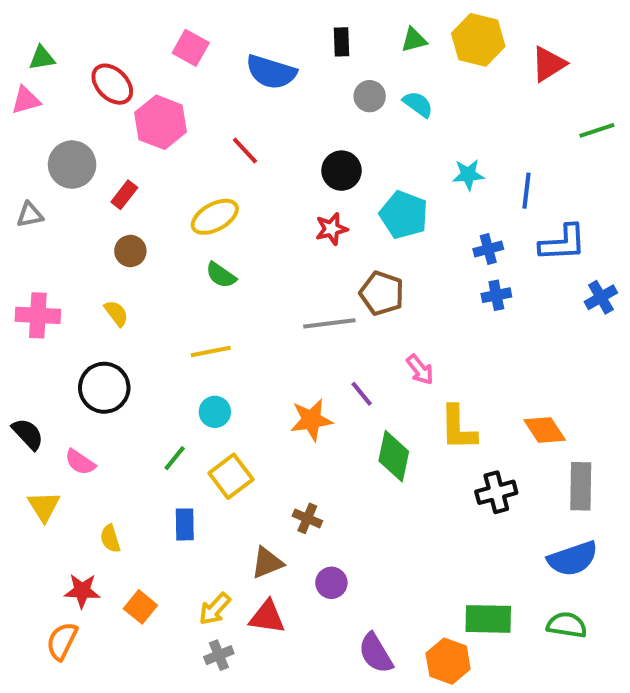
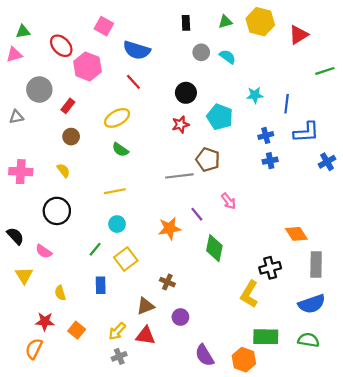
blue semicircle: (271, 72) -> (137, 50), moved
yellow L-shape: (458, 428) -> (249, 294), moved, turned 32

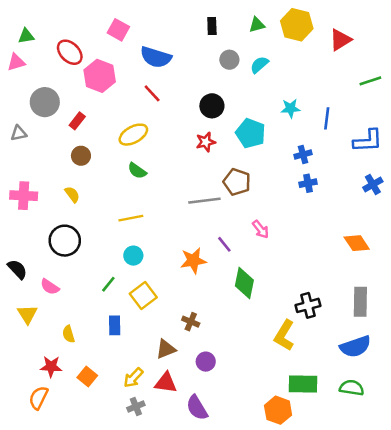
cyan semicircle: (227, 57) -> (259, 65), turned -77
blue L-shape: (306, 132) -> (368, 141), moved
orange diamond: (296, 234) -> (357, 243), moved
purple semicircle: (205, 355) -> (197, 408), moved

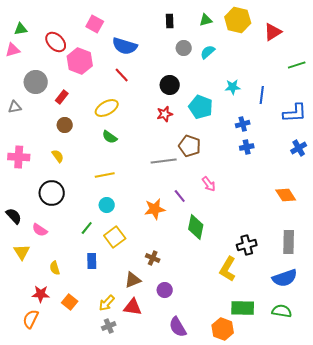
purple semicircle: (197, 408) -> (178, 327), moved

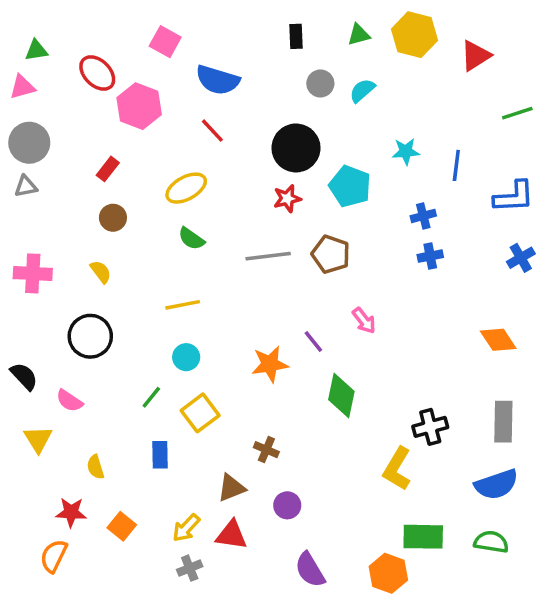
gray circle: (36, 82) -> (29, 143), moved
black circle: (170, 85) -> (296, 148), size x1.4
gray line: (164, 161) -> (268, 256), moved

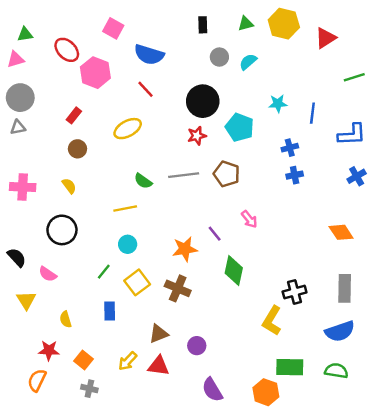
green semicircle: (191, 239) -> (143, 181), moved
brown cross: (266, 450) -> (178, 288), moved, size x1.5
gray cross: (190, 568) -> (89, 389), moved, turned 35

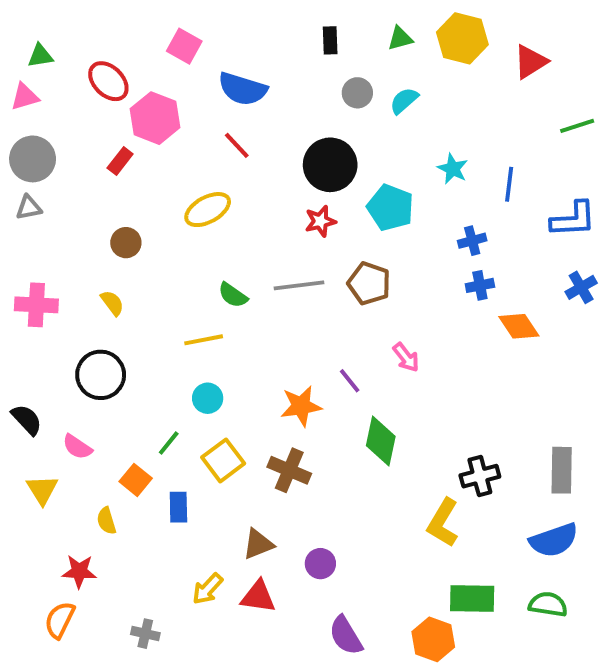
cyan star: (278, 104) -> (453, 169), turned 30
red rectangle: (74, 115) -> (120, 161), moved
orange diamond: (341, 232) -> (519, 326), moved
orange square: (83, 360) -> (136, 480), moved

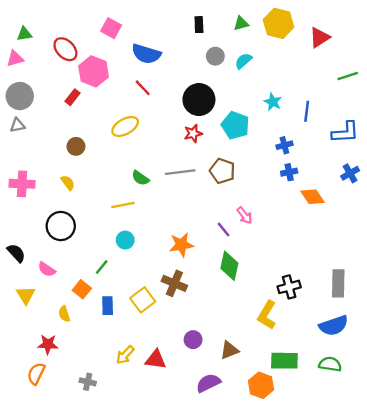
purple line: (350, 381) -> (224, 230), moved
yellow square: (223, 460) -> (143, 300), moved
brown triangle: (258, 544) -> (229, 350), moved
purple semicircle: (346, 636) -> (208, 383), turned 95

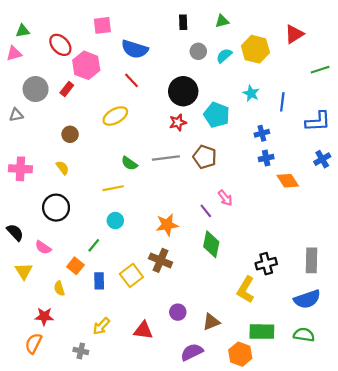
yellow hexagon: (279, 23) -> (255, 49), moved
pink square: (111, 28) -> (102, 25), turned -36
gray circle: (20, 96) -> (36, 89), moved
yellow arrow: (125, 355) -> (101, 326), moved

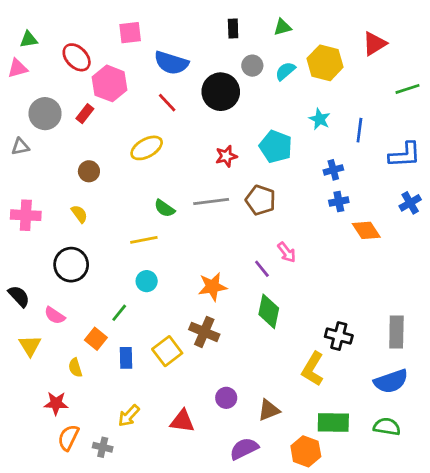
black circle: (183, 91) -> (221, 92), moved
black cross: (266, 264) -> (339, 336), turned 30
orange semicircle: (33, 343) -> (68, 438), moved

